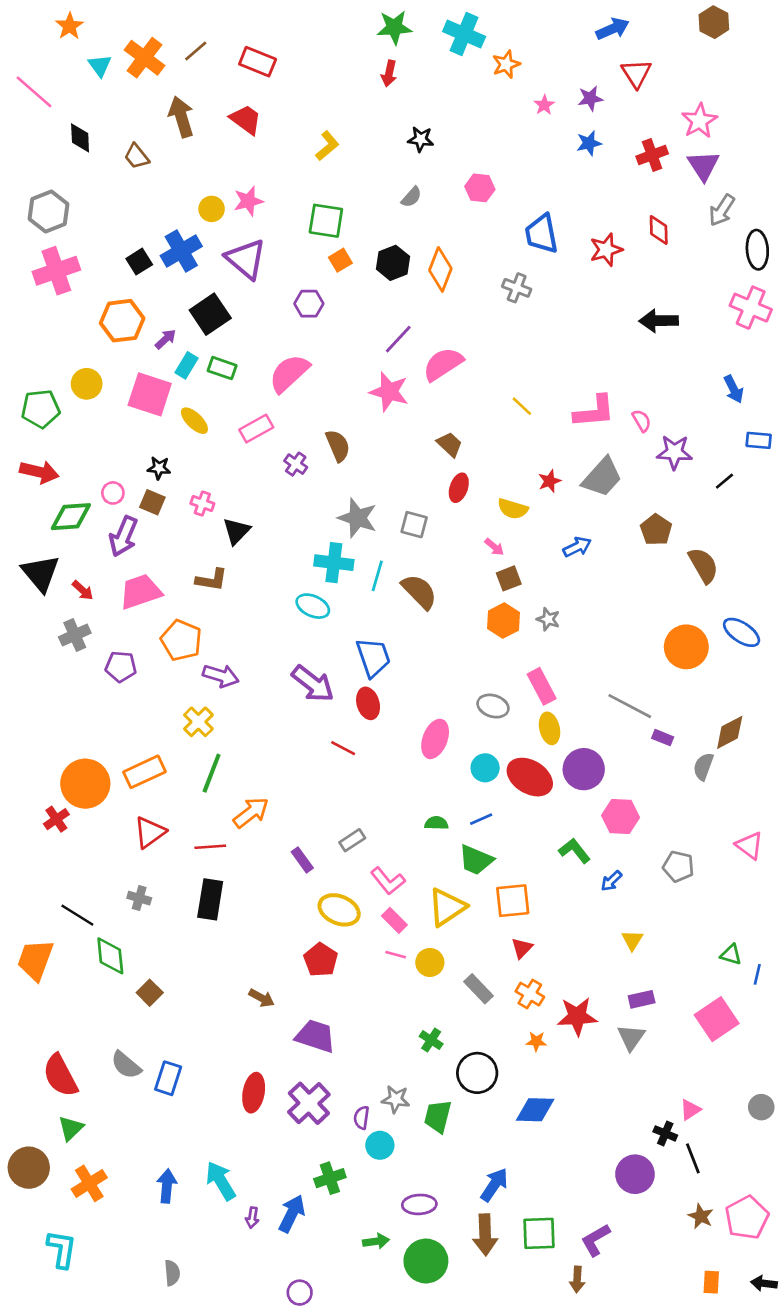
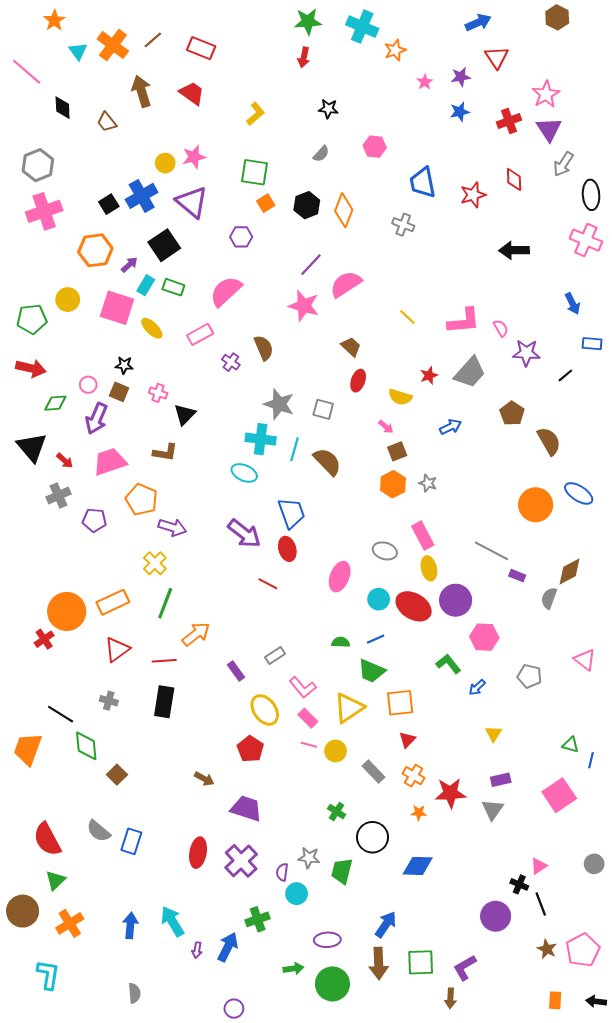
green diamond: (71, 517) -> (55, 403), size x0.7
yellow ellipse: (339, 910) -> (265, 710), turned 32

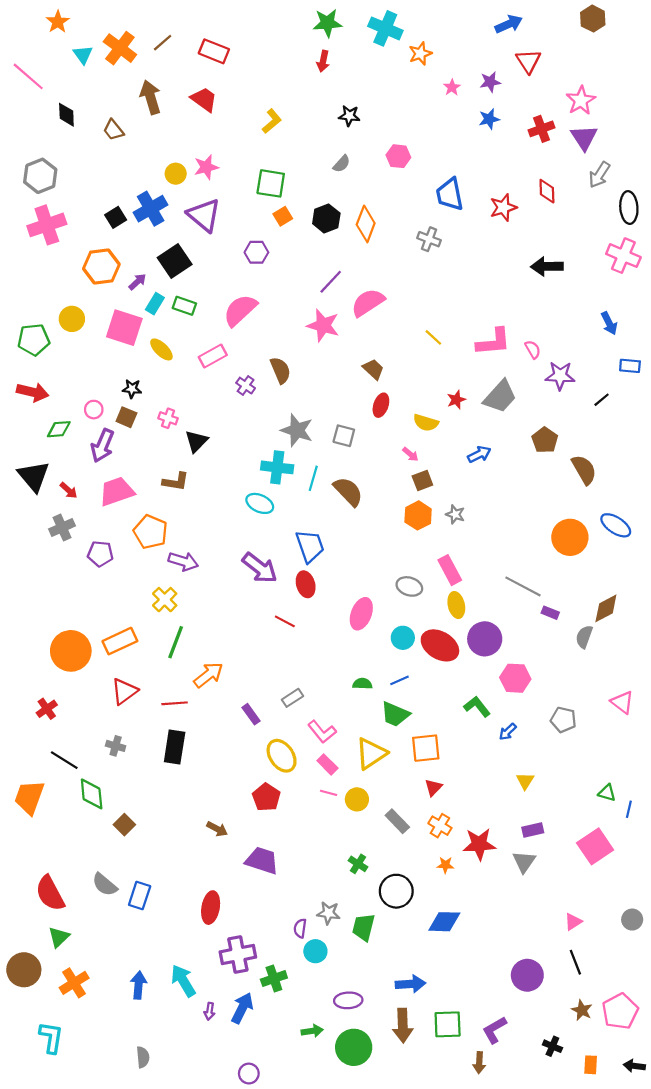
red cross: (44, 639) -> (47, 709), moved
purple cross: (241, 861) -> (238, 954), moved, turned 32
black cross: (519, 884) -> (552, 1046), moved
blue arrow: (386, 924) -> (410, 984), turned 52

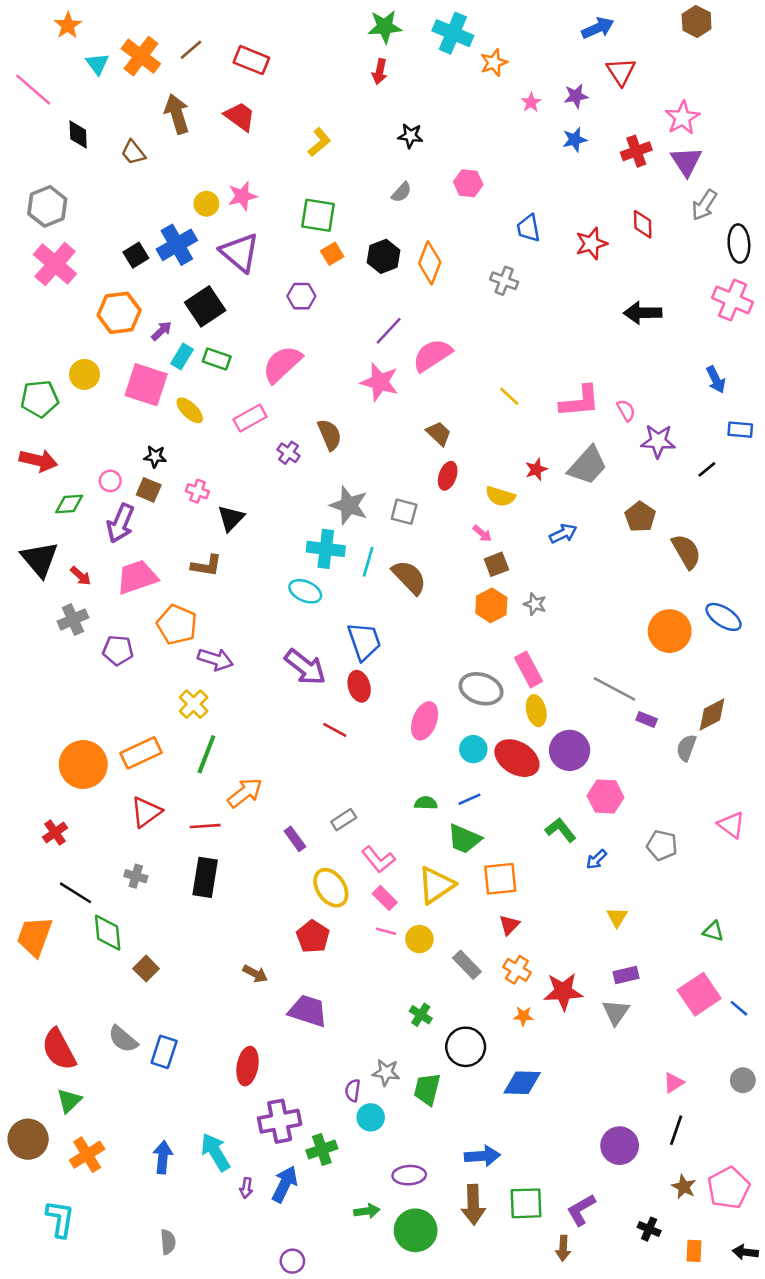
blue trapezoid: (450, 194) -> (529, 228), size x0.7
pink cross: (47, 225) -> (55, 264), turned -30
gray ellipse: (409, 586) -> (481, 689), size x1.4
blue line: (629, 809) -> (739, 1008), moved, turned -63
black line: (575, 962) -> (676, 1130), turned 40

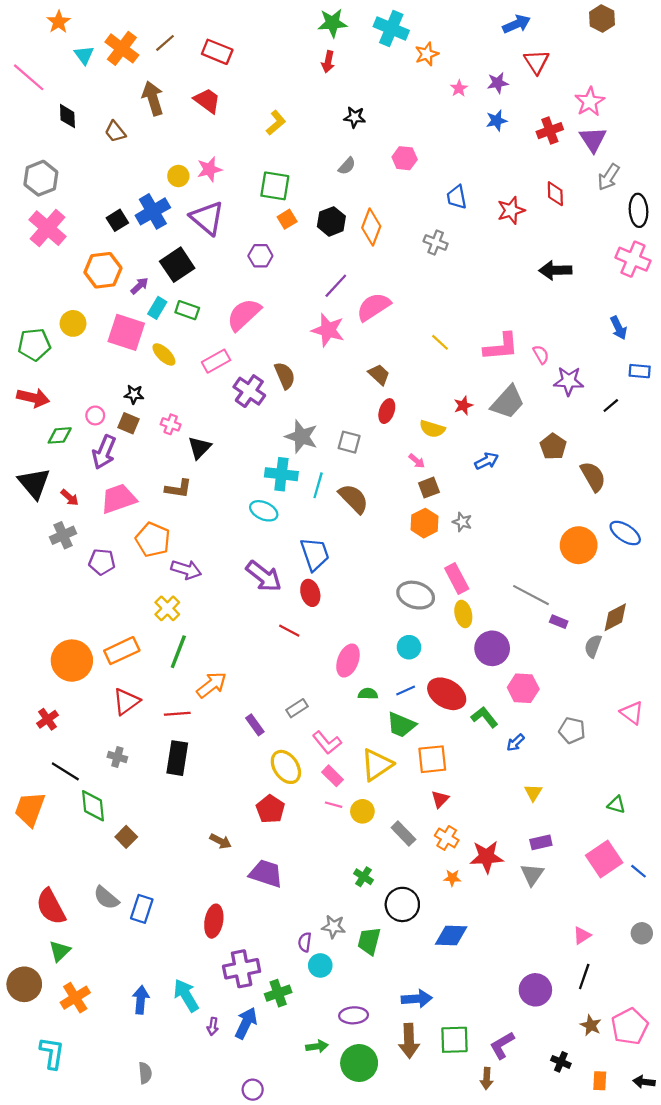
purple cross: (289, 453) -> (249, 391), size x1.6
pink ellipse: (425, 721) -> (348, 661), moved
red ellipse: (517, 758) -> (447, 694), moved

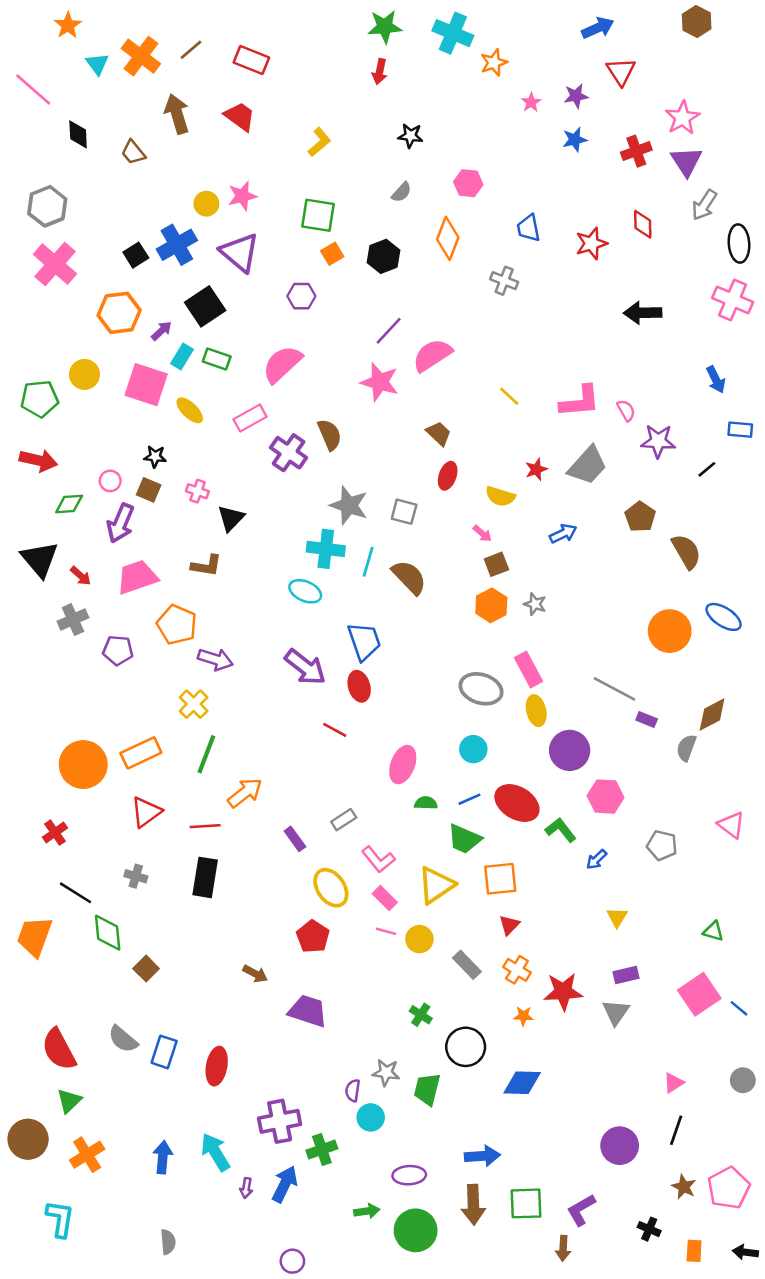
orange diamond: (371, 227) -> (448, 238), moved
red ellipse: (214, 921) -> (217, 1066), moved

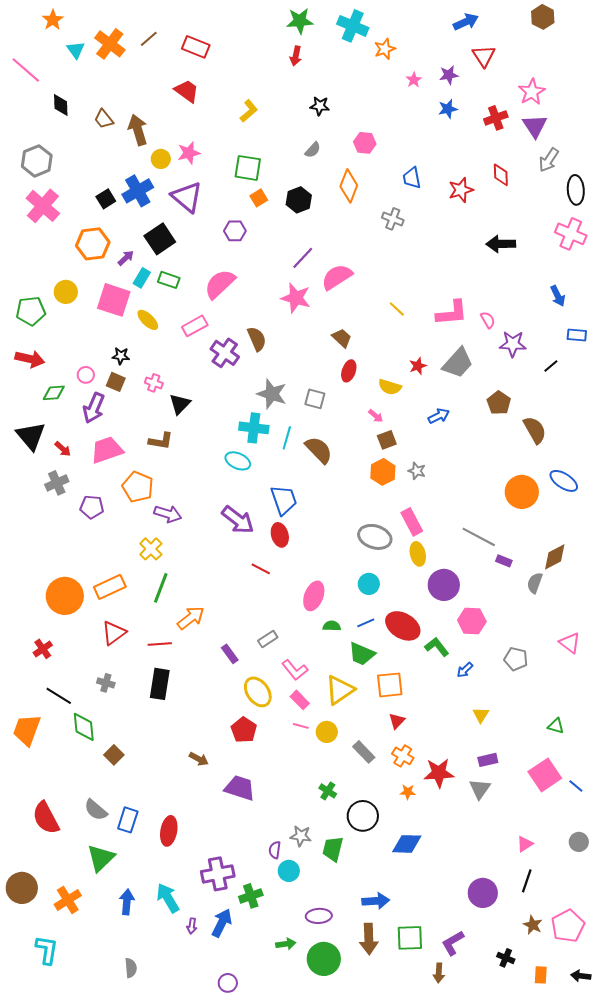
brown arrow: (177, 114) -> (138, 130), moved
green triangle: (69, 1101) -> (101, 858), moved, size x1.4

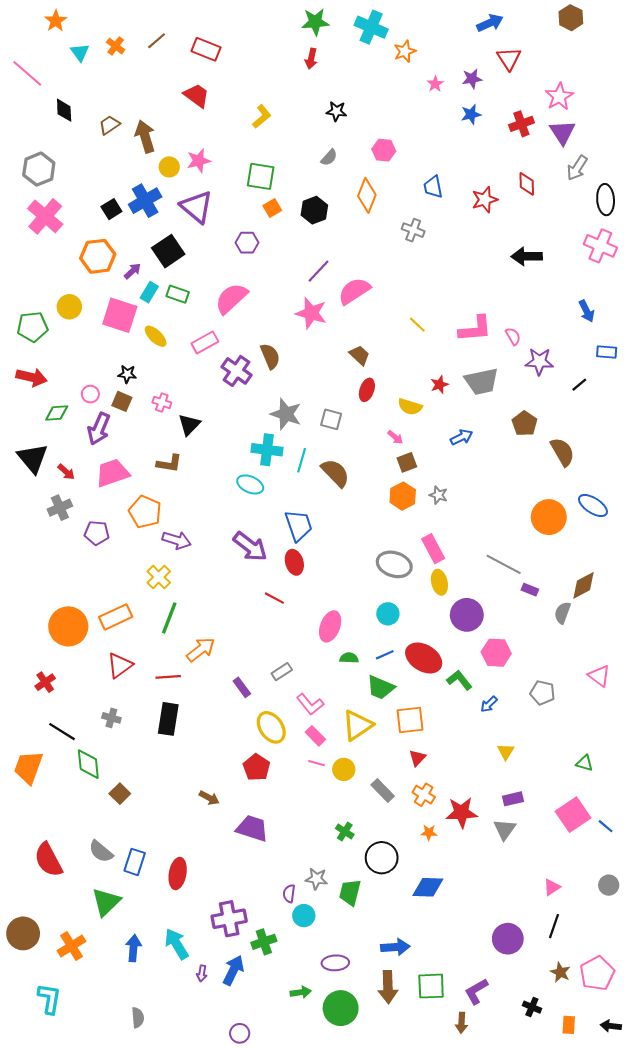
orange cross: (110, 44) -> (116, 46), size x0.6
brown trapezoid: (104, 119) -> (109, 125), turned 95
gray trapezoid: (458, 363) -> (481, 381), turned 36

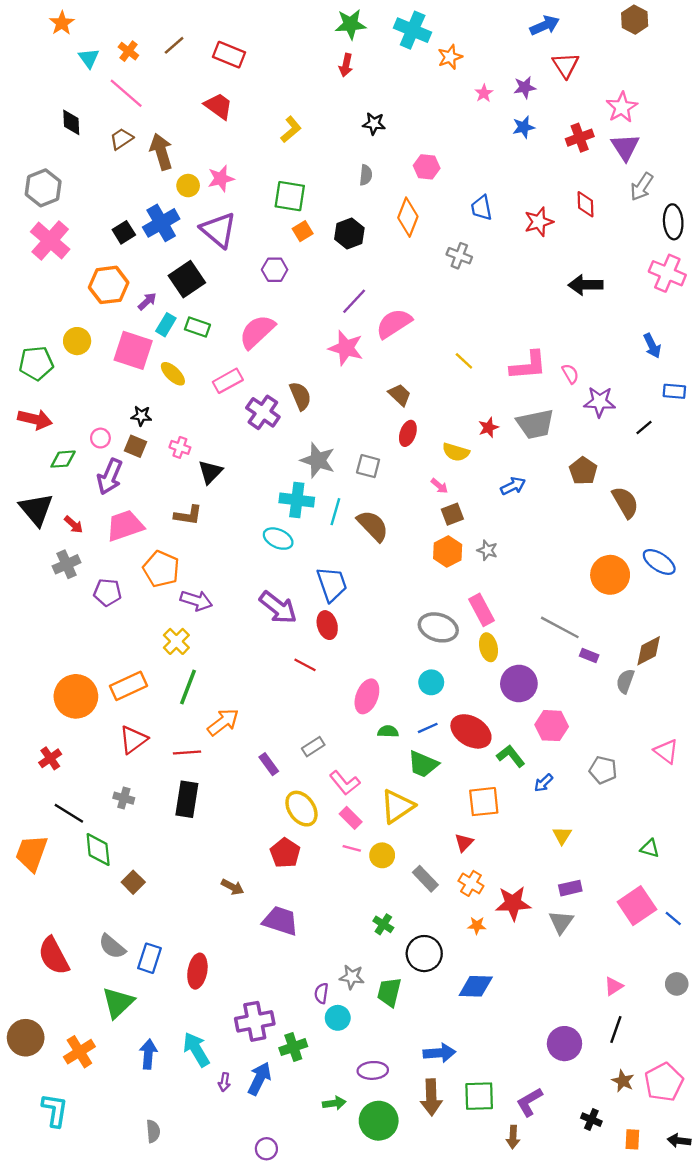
pink line: (27, 73) -> (126, 93), moved
gray semicircle: (329, 158) -> (366, 175), turned -36
orange square: (410, 720) -> (484, 802), moved

